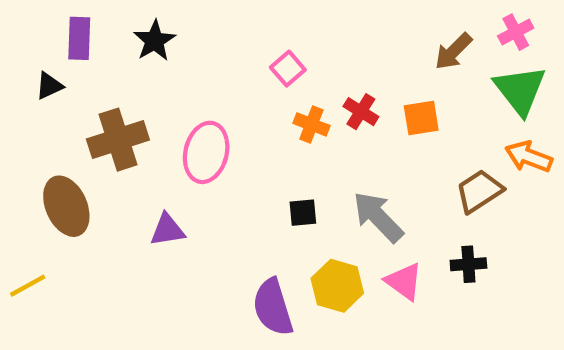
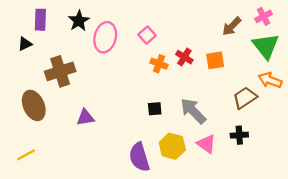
pink ellipse: (206, 152) -> (105, 37), moved
yellow line: (28, 286) -> (26, 155), moved

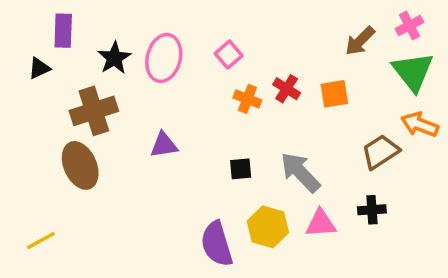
black star: (79, 21) -> (114, 58), moved
brown ellipse: (34, 105) -> (80, 165), moved
purple triangle: (85, 118) -> (164, 145), moved
pink triangle: (206, 144) -> (321, 223), turned -40

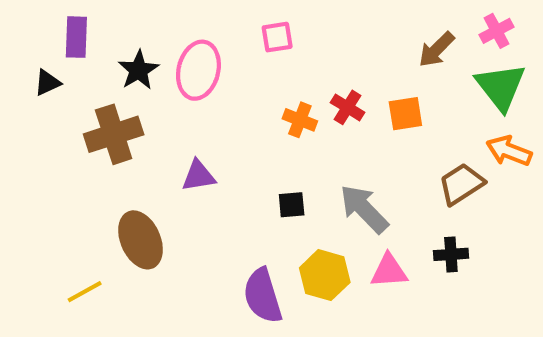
pink square: (229, 55) -> (277, 37), moved, turned 32
brown ellipse: (80, 165) -> (141, 240), moved
yellow line: (41, 241) -> (85, 292), moved

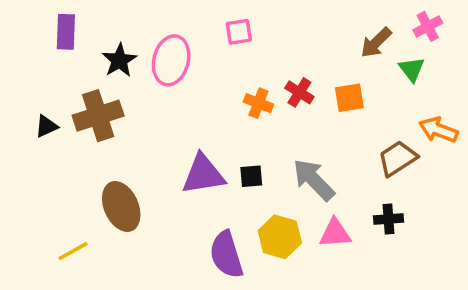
black triangle: (47, 83) -> (46, 126), moved
green triangle: (501, 87) -> (412, 69), moved, size x0.6
purple triangle: (198, 176) -> (203, 174), moved, size x1.5

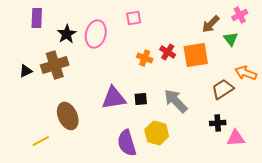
orange square: (349, 98) -> (196, 55), size x1.5
pink triangle: (335, 233) -> (236, 138), moved

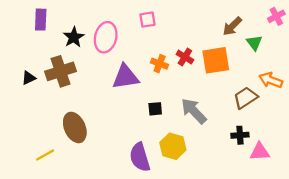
pink cross: (240, 15) -> (276, 16), moved
purple triangle: (114, 98) -> (125, 77), moved

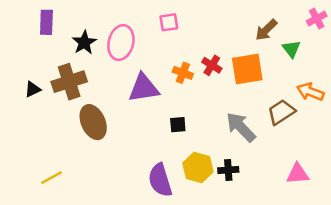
gray arrow: (194, 111) -> (241, 127), moved
brown ellipse: (75, 127) -> (93, 122), moved
black cross: (240, 135) -> (228, 170), moved

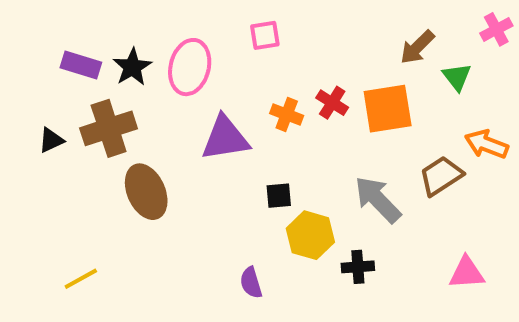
purple rectangle: (46, 22) -> (81, 65), moved, turned -75
yellow hexagon: (198, 168) -> (310, 235), moved
purple semicircle: (160, 180) -> (251, 283), size x0.6

